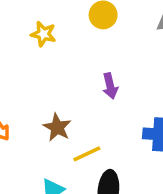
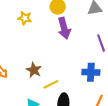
purple arrow: (110, 86) -> (64, 28), moved, size x1.5

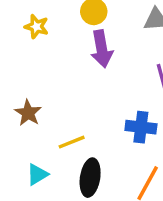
brown star: (34, 70) -> (28, 113), moved

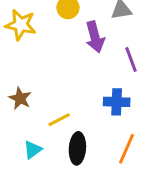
yellow star: (36, 27) -> (21, 25), size x1.5
purple arrow: (102, 49) -> (95, 37), moved

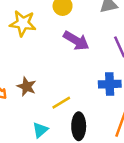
purple arrow: (95, 37) -> (76, 41), moved, turned -40

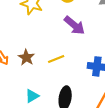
yellow line: (61, 103) -> (56, 59), moved

